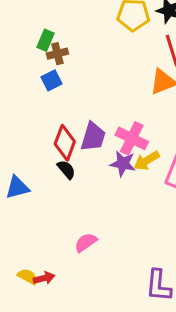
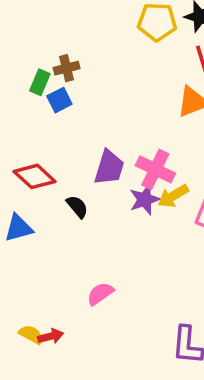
green rectangle: (46, 40) -> (40, 82), moved
red diamond: (65, 143) -> (35, 176), moved, turned -68
purple star: (123, 164) -> (145, 200), turned -30

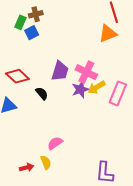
yellow semicircle: (31, 335) -> (46, 162), moved, turned 40

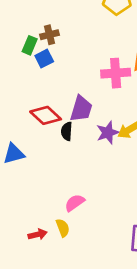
pink cross: (86, 72) -> (116, 73), moved, turned -30
red diamond: (17, 76) -> (46, 115), moved
black semicircle: (42, 93) -> (67, 131), moved, turned -136

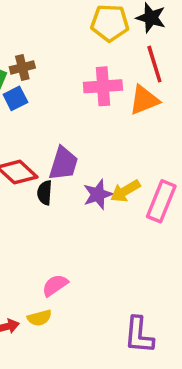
pink cross: (116, 73) -> (103, 86), moved
yellow semicircle: (63, 228) -> (39, 318), turned 96

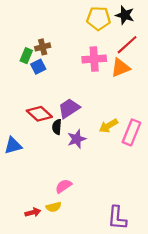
red line: (154, 64) -> (127, 45), turned 65
purple trapezoid: (63, 164) -> (69, 108), turned -140
purple star: (98, 194) -> (77, 139), moved

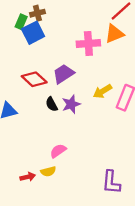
pink cross: (94, 59) -> (88, 43), moved
blue square: (38, 67) -> (33, 33), size x1.5
black semicircle: (57, 127) -> (52, 104), moved, turned -32

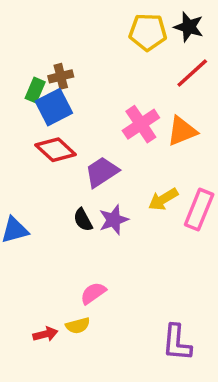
orange triangle: (114, 34) -> (182, 131), moved
pink cross: (88, 43) -> (141, 124), turned -30
red diamond: (34, 79) -> (56, 150), moved

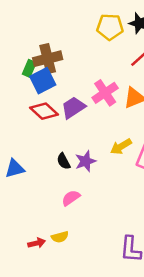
brown cross: (61, 76) -> (48, 59), size x1.6
purple trapezoid: (102, 172) -> (73, 107), moved
pink semicircle: (93, 293) -> (71, 198), moved

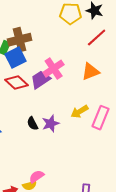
pink cross: (105, 93) -> (54, 69), moved
pink semicircle: (71, 198) -> (37, 177), moved

